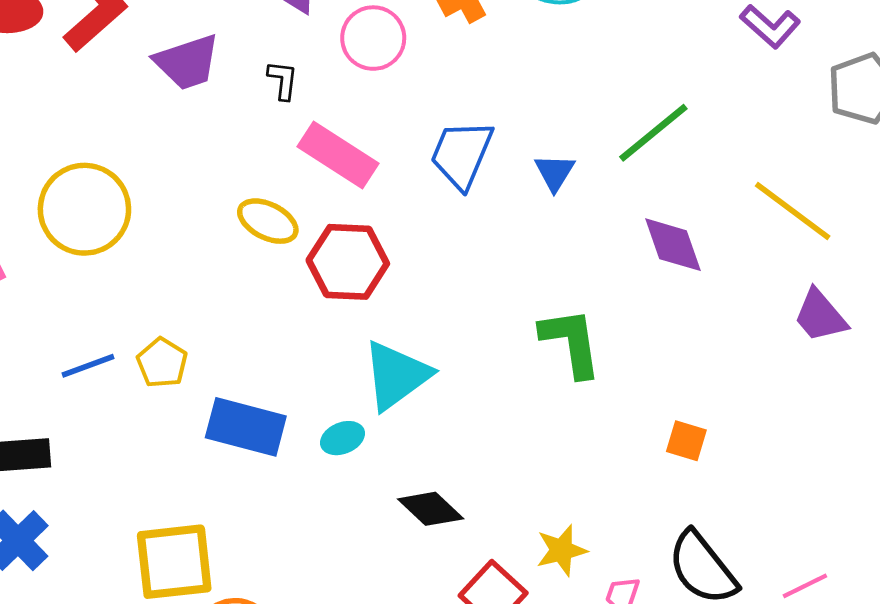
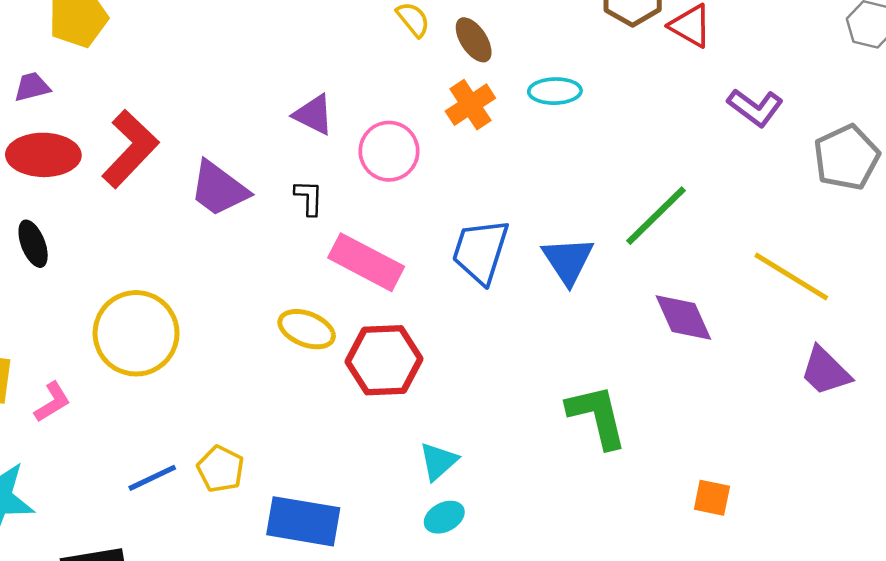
purple trapezoid: (187, 62) -> (219, 189), turned 60
blue triangle: (555, 172) -> (568, 260), size x1.4
cyan triangle: (396, 375) -> (438, 461), size x0.6
cyan ellipse: (343, 438) -> (444, 517), moved

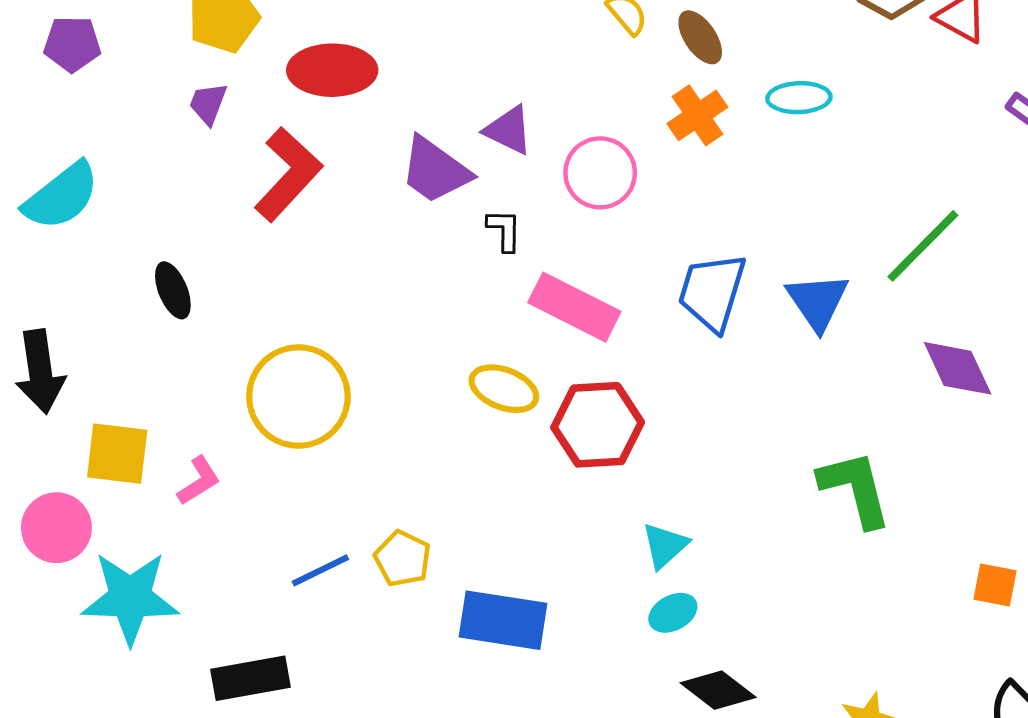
purple trapezoid: (32, 87) -> (208, 104), moved, turned -54
red ellipse: (43, 155) -> (332, 70), moved
purple trapezoid: (219, 189) -> (435, 170), moved

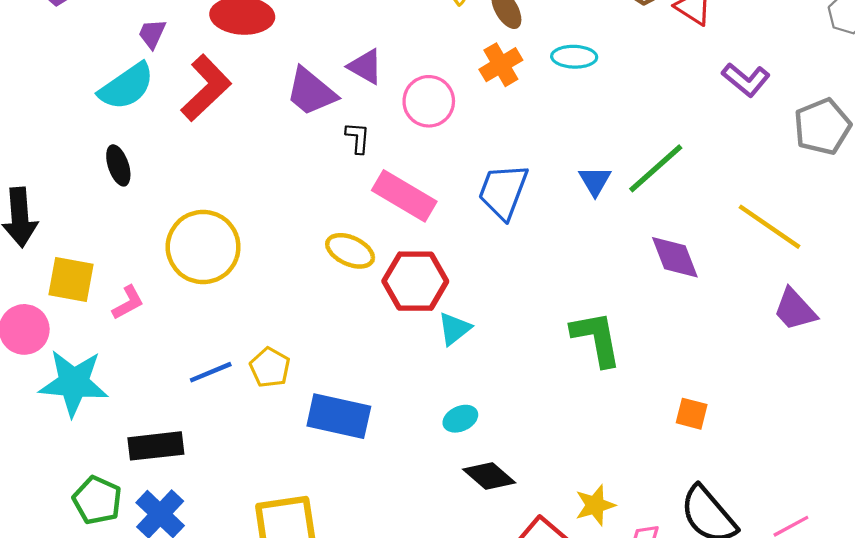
cyan semicircle: (61, 196) -> (126, 86), moved
blue triangle: (817, 302) -> (595, 181), moved, size x0.7
cyan triangle: (665, 546) -> (454, 329), moved

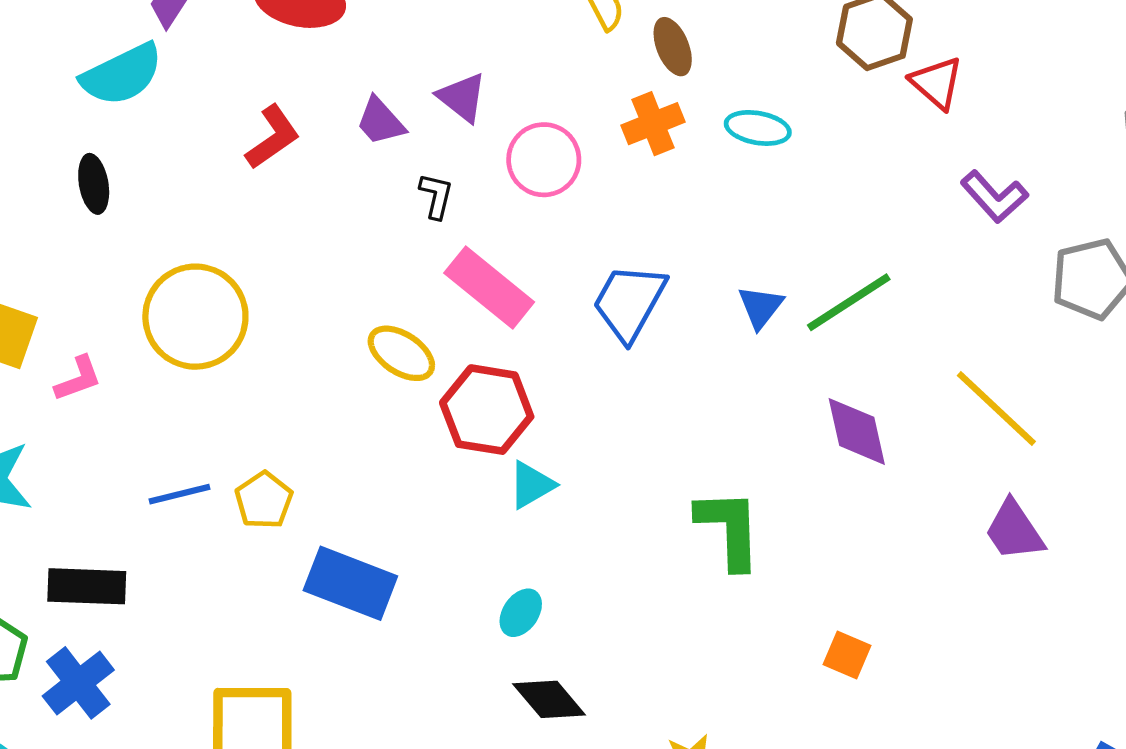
red L-shape: (206, 88) -> (273, 137), moved, size x0.7
purple trapezoid: (311, 92) -> (380, 121), size x0.7
cyan ellipse: (460, 419) -> (521, 613), turned -40

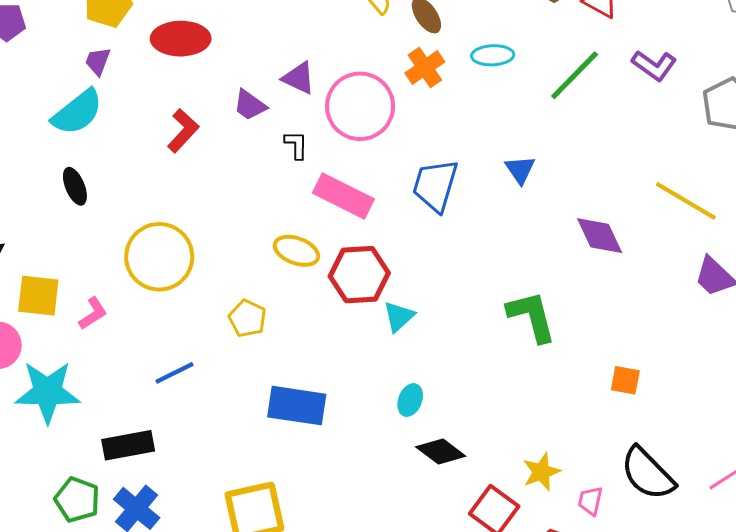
pink circle: (544, 160) -> (360, 106), size x1.4
green line: (849, 302) -> (575, 75), moved
yellow pentagon: (264, 500) -> (247, 318), moved

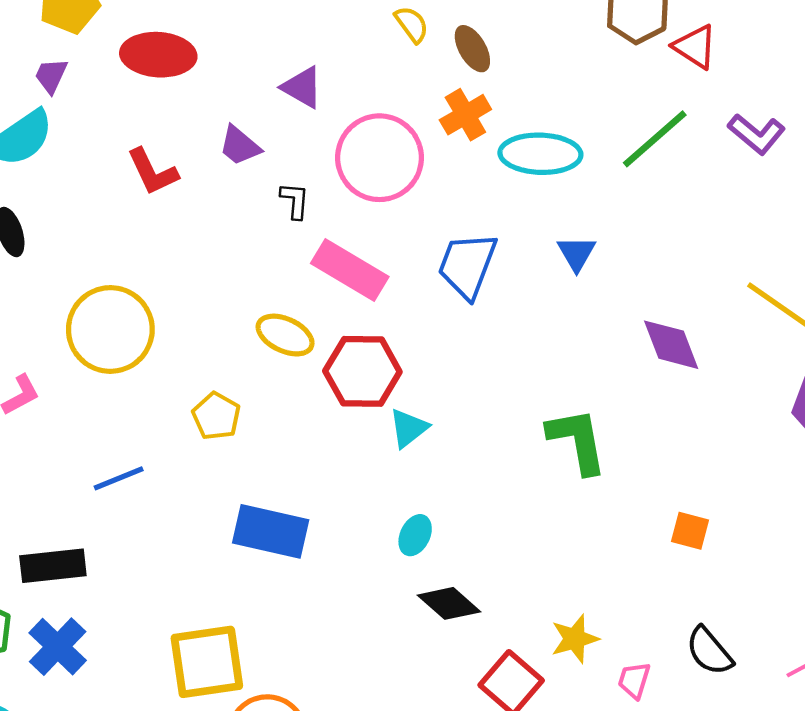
cyan ellipse: (493, 55) -> (540, 154), moved, size x1.5
purple triangle: (299, 78) -> (302, 87), moved
red L-shape: (183, 131) -> (152, 172), turned 108
black semicircle: (648, 474) -> (709, 651), size x0.7

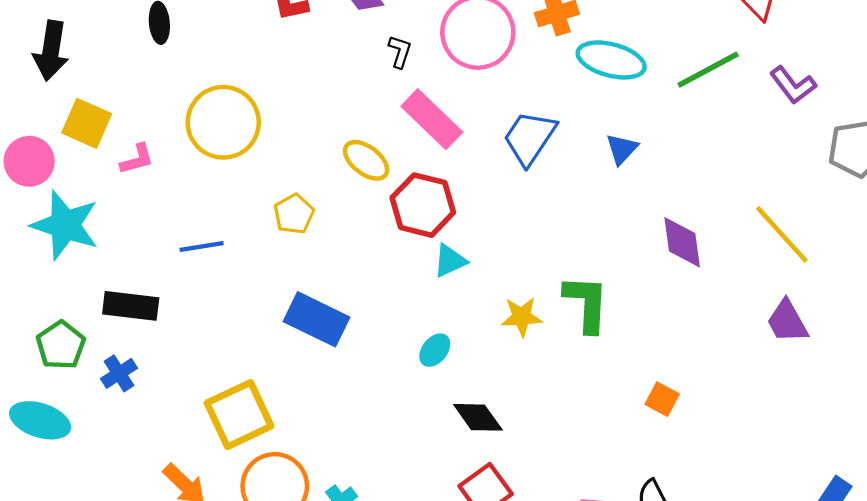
black diamond: (449, 603) -> (478, 417), moved
yellow star: (575, 639) -> (522, 317), moved
blue cross: (58, 647) -> (119, 373), size x0.7
yellow square: (207, 662) -> (239, 415), turned -30

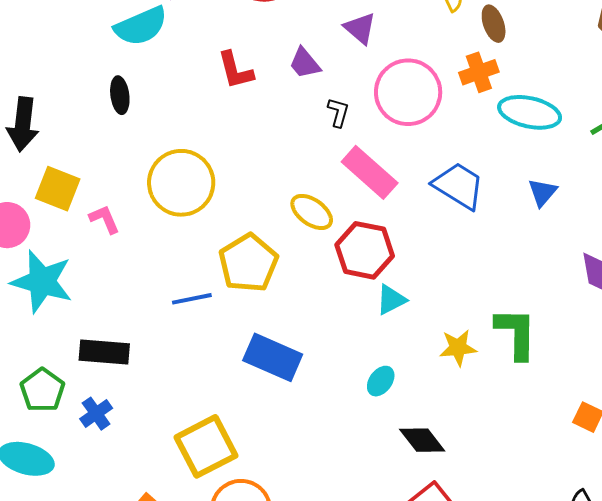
blue trapezoid: (530, 138) -> (459, 186), turned 90
pink L-shape: (137, 159) -> (104, 219), turned -96
yellow pentagon: (294, 214) -> (248, 263), size x1.6
blue line: (202, 246) -> (192, 299), moved

